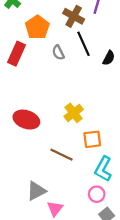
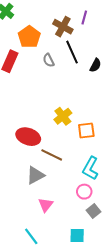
red ellipse: (26, 120) -> (28, 137), moved
orange square: (92, 139) -> (86, 130), moved
gray triangle: (36, 191) -> (35, 175), moved

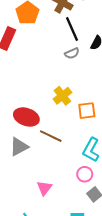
gray semicircle: (49, 60) -> (72, 53), moved, turned -88
gray triangle: (35, 175) -> (19, 147), moved

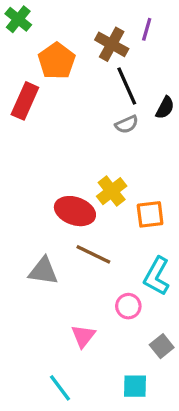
red ellipse: (26, 117) -> (75, 211), moved
gray triangle: (19, 147) -> (43, 271), turned 36
pink circle: (85, 174) -> (128, 306), moved

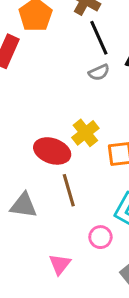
brown line: (93, 254) -> (69, 190), turned 48

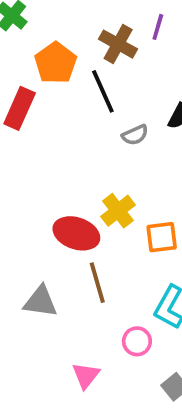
black line: (99, 38) -> (103, 91), moved

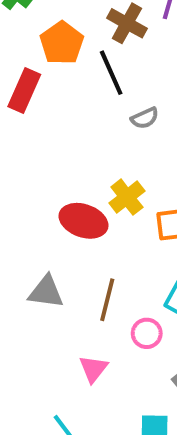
brown line: (97, 283) -> (107, 300), moved, turned 30

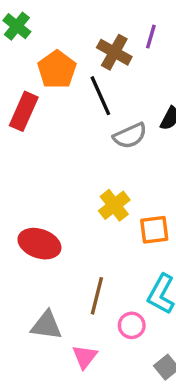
gray semicircle: (145, 118) -> (130, 136), size x1.4
red ellipse: (84, 221) -> (39, 244), moved
gray triangle: (46, 292) -> (46, 325), moved

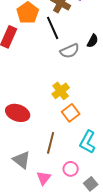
orange square: (154, 230) -> (71, 113), moved, turned -30
gray triangle: (46, 325) -> (22, 160), turned 30
pink circle: (132, 325) -> (71, 169), moved

